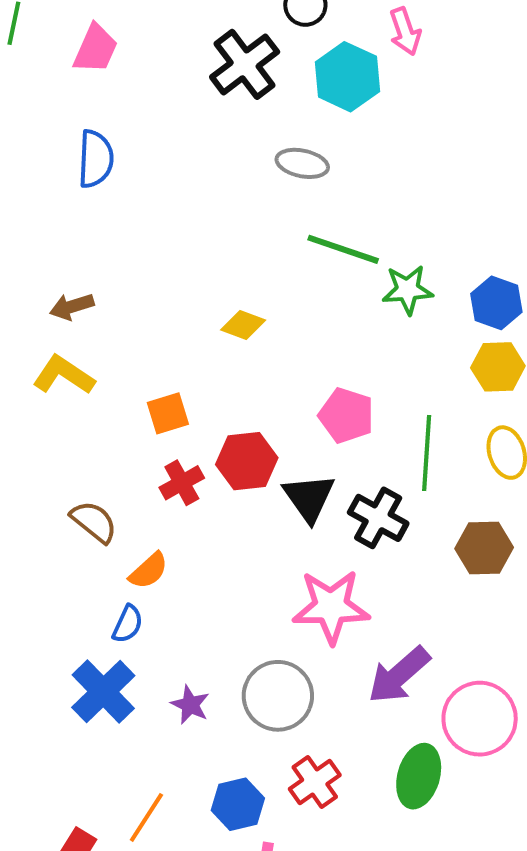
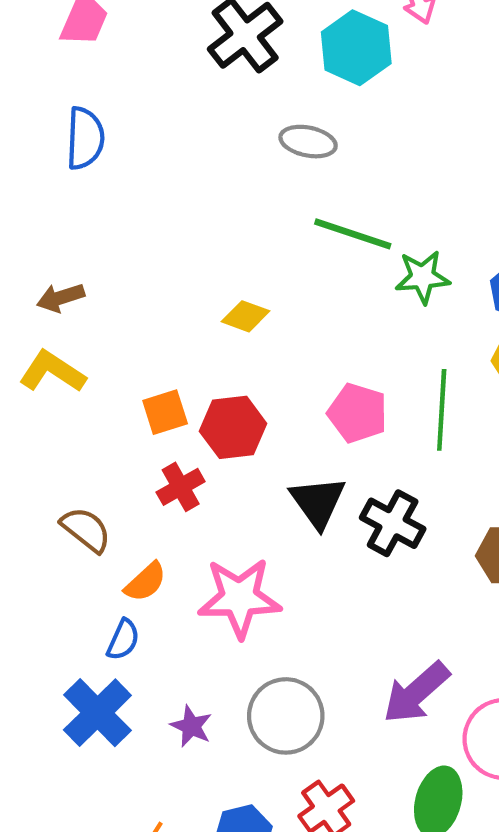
green line: (427, 453) -> (442, 410), moved
red hexagon: (247, 461) -> (233, 427), moved
pink star: (331, 607) -> (239, 598), moved

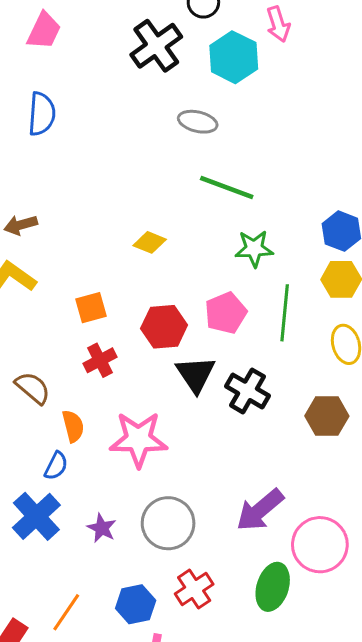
green star: (423, 277) -> (254, 249), moved
pink pentagon: (358, 413) -> (226, 313), turned 30
red hexagon: (233, 427) -> (164, 327), moved
orange semicircle: (145, 582) -> (73, 426), turned -64

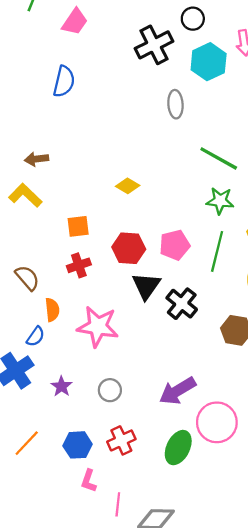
gray ellipse: (198, 122) -> (175, 104), turned 64
green line: (227, 187) -> (219, 158), moved
green star: (254, 249) -> (220, 201), moved
gray circle: (168, 523) -> (110, 390), size x0.6

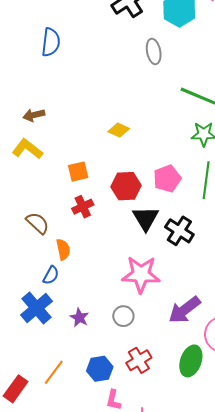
pink star: (98, 327) -> (141, 274), moved

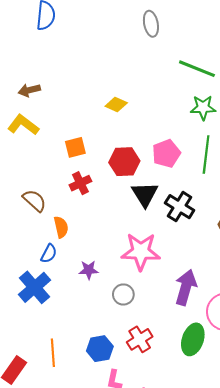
purple arrow: (184, 310) -> (186, 287), turned 144
purple star: (79, 318) -> (89, 270), moved, turned -30
orange line: (54, 372) -> (53, 353), turned -40

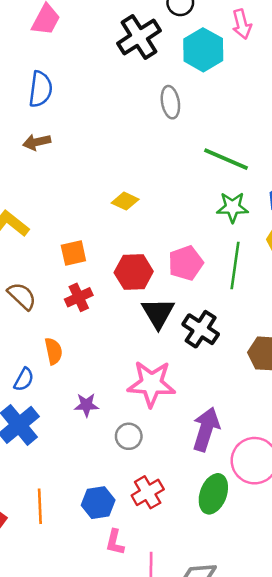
brown arrow: (29, 90) -> (37, 142), moved
brown semicircle: (34, 200) -> (22, 296), moved
blue semicircle: (49, 254) -> (24, 380), moved

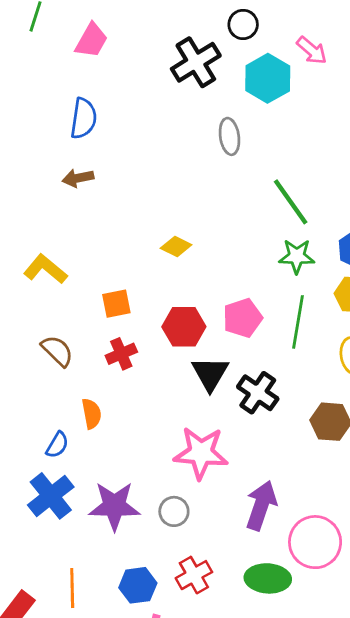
pink arrow: (242, 24) -> (312, 50), turned -36
green line: (226, 159) -> (291, 202), turned 30
purple star: (86, 405) -> (114, 506), moved, size x1.8
green ellipse: (213, 494) -> (268, 578), turned 72

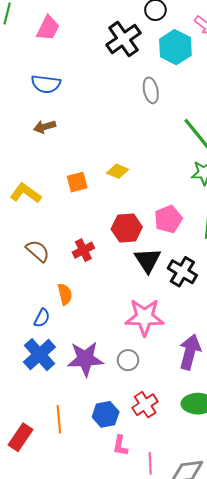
blue semicircle: (84, 118) -> (46, 84), turned 92
orange square: (116, 304) -> (77, 182), moved

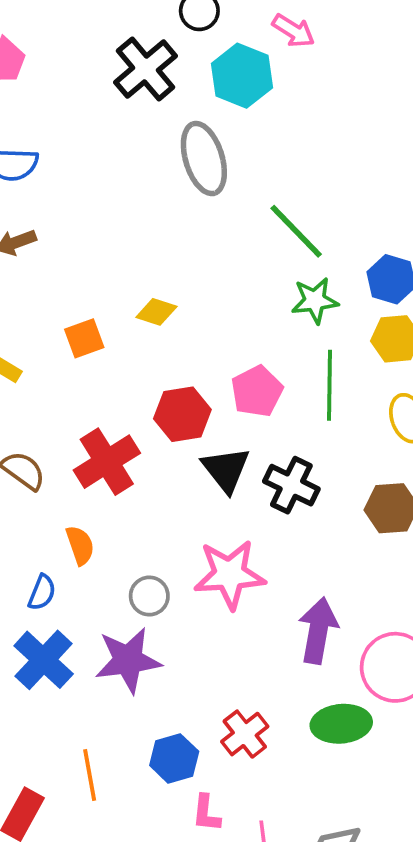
gray ellipse: (151, 90) -> (204, 159), size x1.5
red cross: (83, 250) -> (107, 462), size x1.6
gray circle: (128, 360) -> (149, 596), moved

